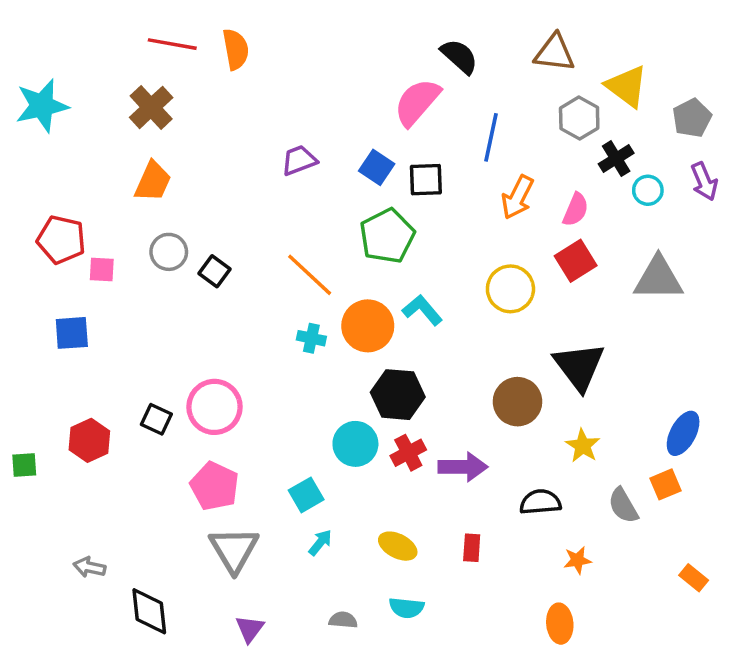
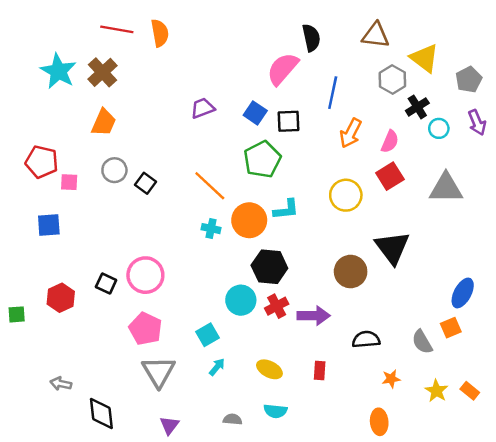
black semicircle: (459, 56) -> (311, 38), turned 36
cyan star: (42, 106) -> (58, 71), moved, turned -30
cyan L-shape: (422, 310) -> (286, 210), turned 124
yellow star: (583, 446) -> (436, 391), moved

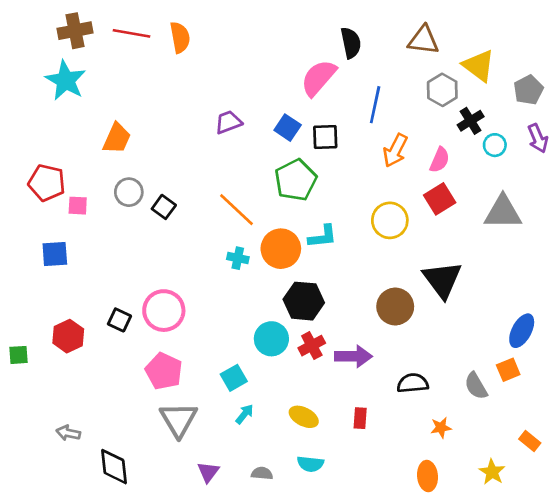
brown cross: (103, 72) -> (75, 31), moved, turned 32
yellow star: (436, 391) -> (492, 472), moved
purple triangle: (169, 425) -> (208, 472), moved

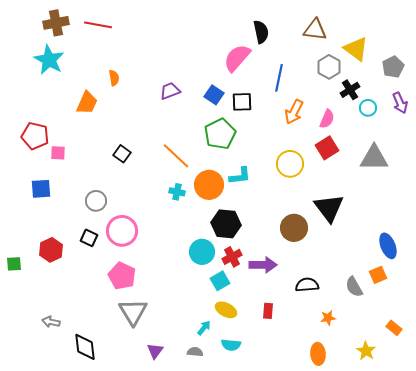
orange semicircle: (180, 37) -> (114, 78), moved, size x0.7
gray circle: (129, 192) -> (96, 201), moved
blue ellipse: (522, 331) -> (388, 246), turned -50
cyan square: (234, 378) -> (220, 281), moved
cyan arrow: (245, 414) -> (204, 328), moved

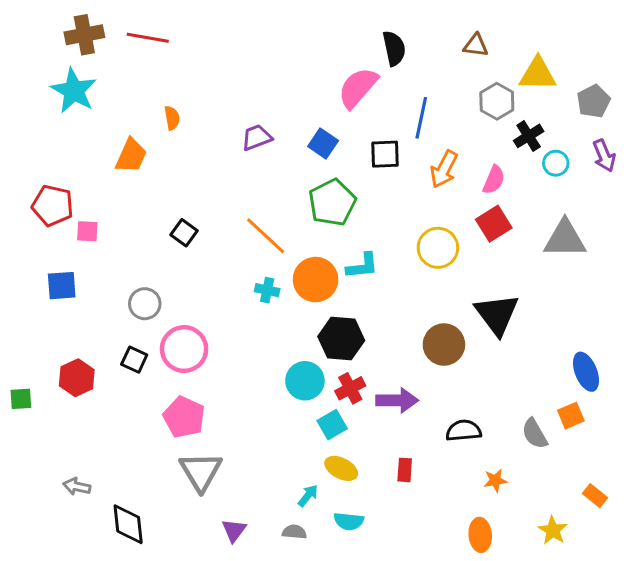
brown triangle: (315, 30) -> (476, 45), size x0.7
yellow triangle: (356, 49) -> (538, 74), turned -36
black square: (242, 102) -> (385, 154), moved

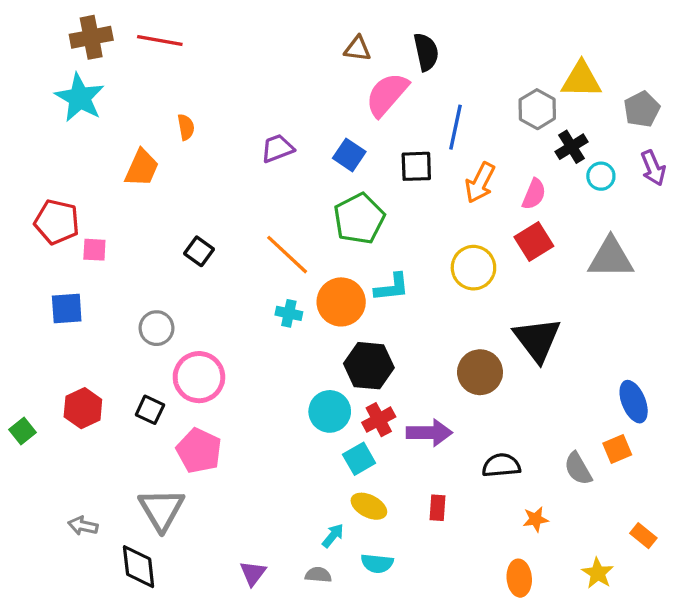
brown triangle: (476, 45) -> (357, 49), moved
black square: (134, 360) -> (150, 410), moved
green square: (21, 399) -> (23, 431), turned -35
gray triangle: (201, 471) -> (161, 509), moved

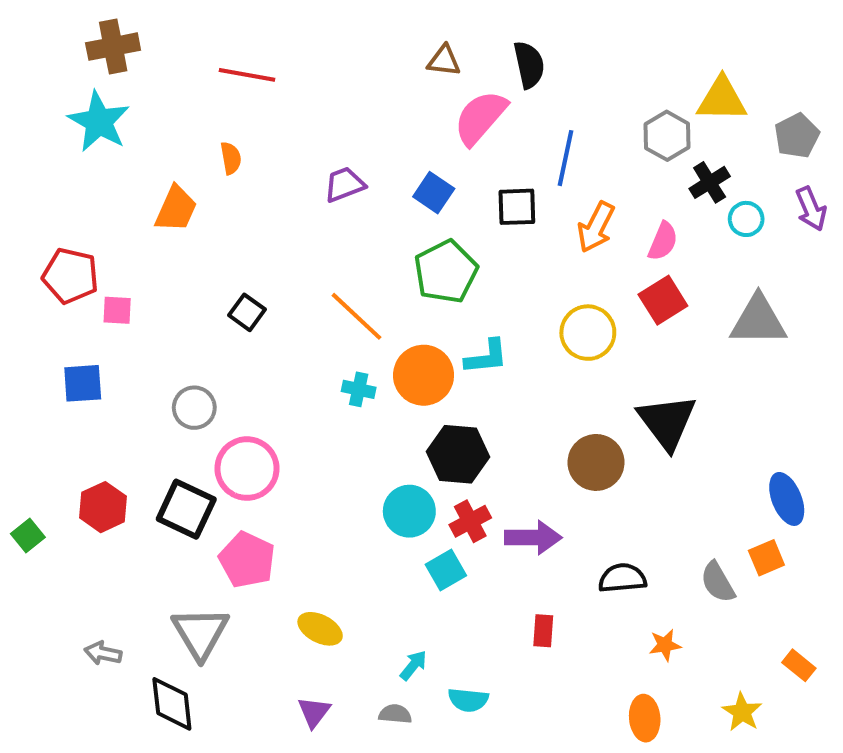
red line: (160, 41) -> (247, 75), moved
black square: (150, 410) -> (186, 509), size x1.6
yellow ellipse: (369, 506) -> (320, 629), moved

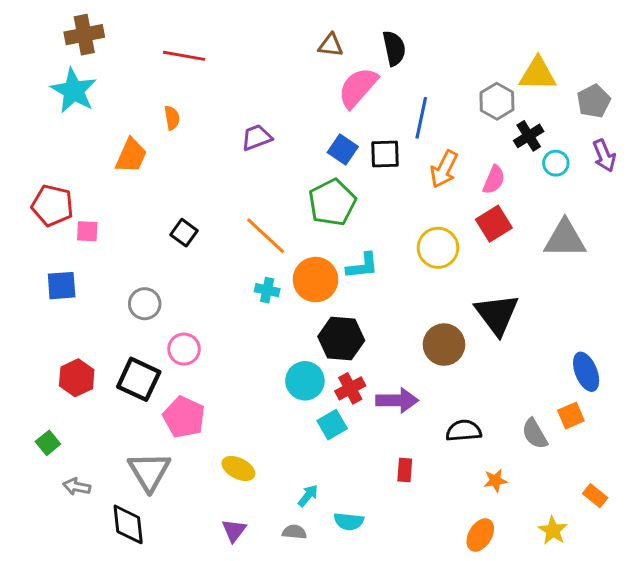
blue square: (434, 193) -> (343, 150), moved
pink circle: (247, 469) -> (184, 349), size x0.7
green square: (28, 535) -> (48, 443), moved
orange ellipse: (645, 718) -> (480, 535), turned 36

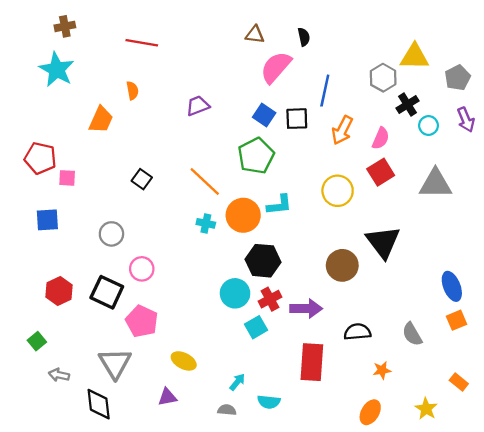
brown cross: (84, 35) -> (65, 26), size x0.7
black semicircle: (394, 48) -> (304, 37), size x0.7
orange square: (571, 416) -> (456, 320), moved
red rectangle: (405, 470) -> (312, 362), size x2.0
purple triangle: (234, 530) -> (167, 397), moved, turned 42

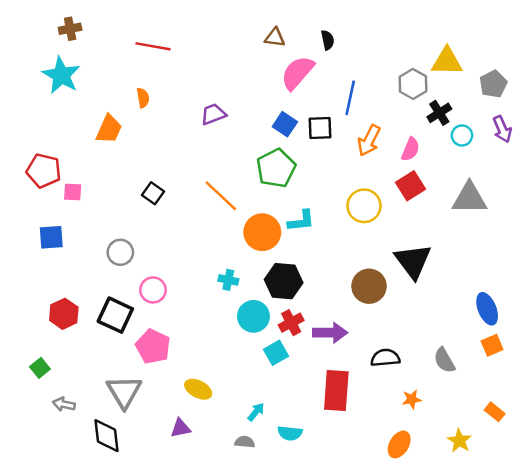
cyan cross: (206, 223) -> (228, 280), moved

